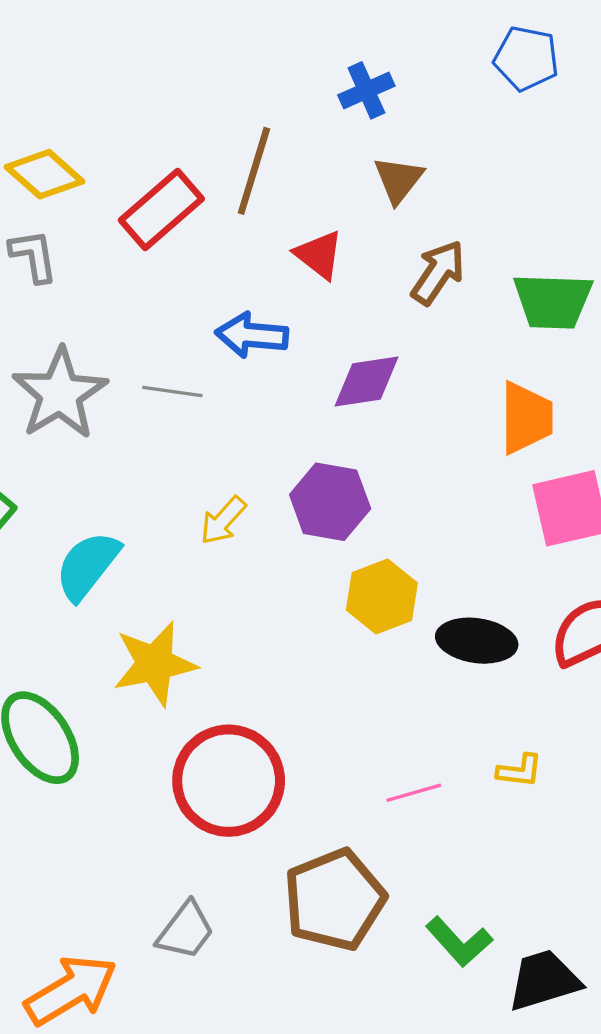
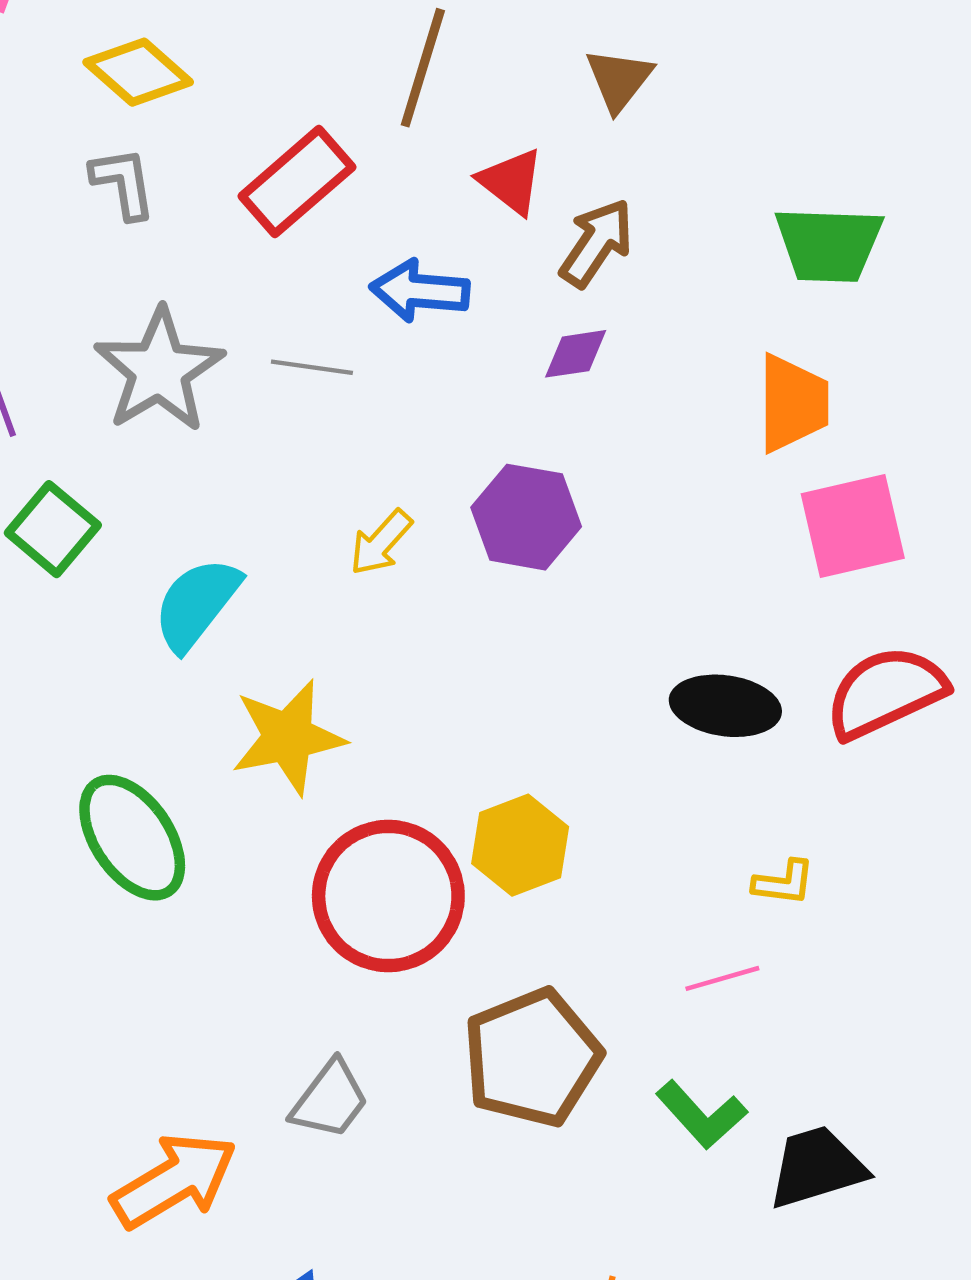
red rectangle: (161, 209) -> (297, 182), moved
brown arrow: (438, 272) -> (597, 243), moved
purple diamond: (366, 382) -> (576, 354), size x0.7
yellow hexagon: (382, 597) -> (520, 845), moved
pink line: (414, 793) -> (722, 978), moved

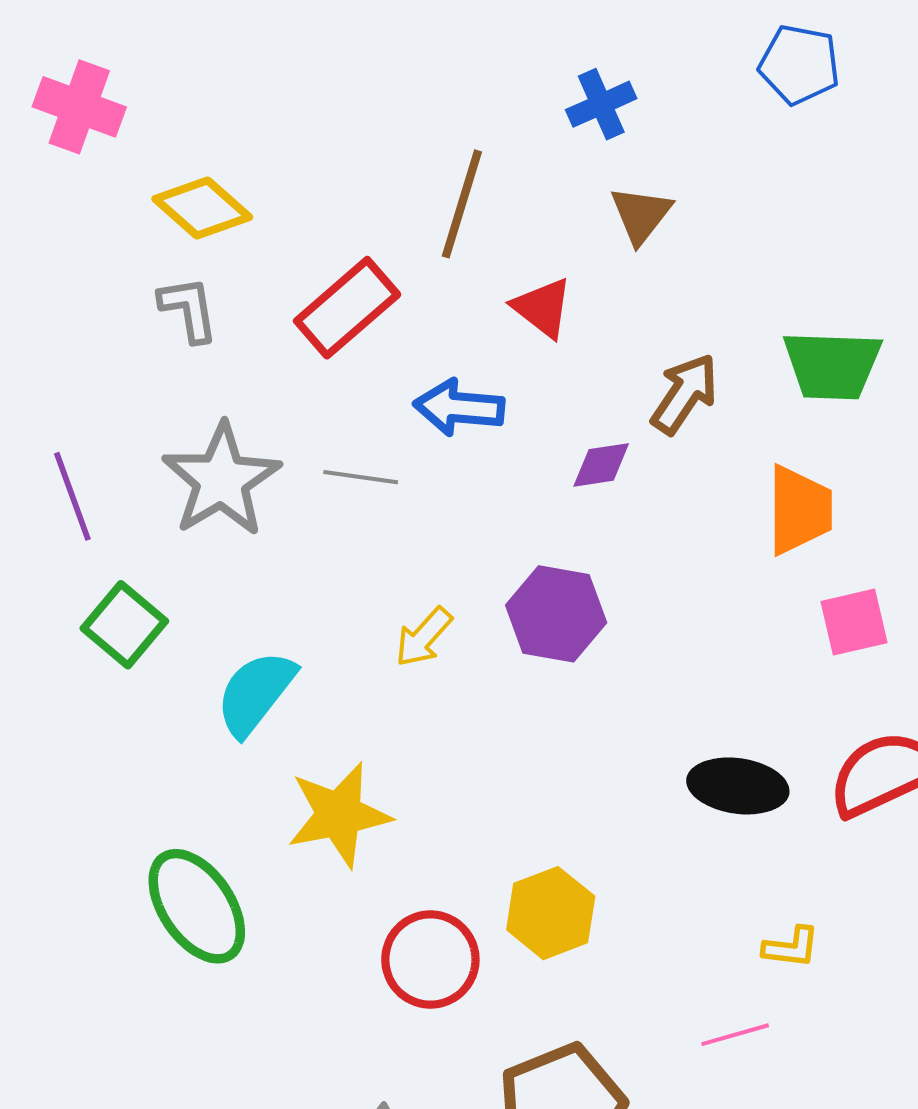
brown arrow: (597, 243) -> (685, 394), moved
pink square: (853, 526) -> (854, 622), size x0.7
red circle: (388, 896) -> (430, 960), size x0.7

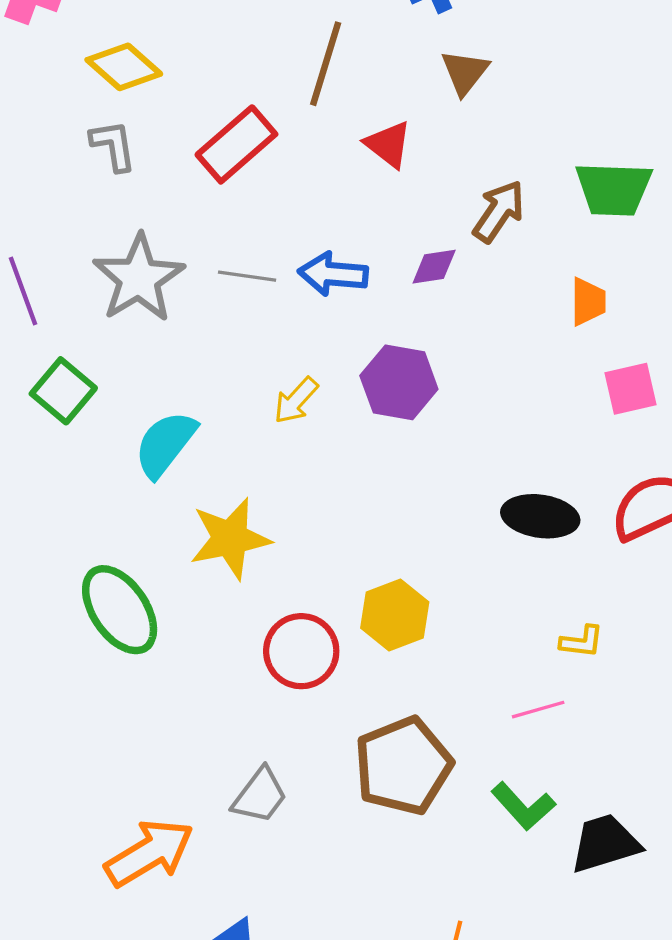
blue arrow: (459, 407) -> (333, 274), moved
orange trapezoid: (799, 510) -> (588, 302), size x0.7

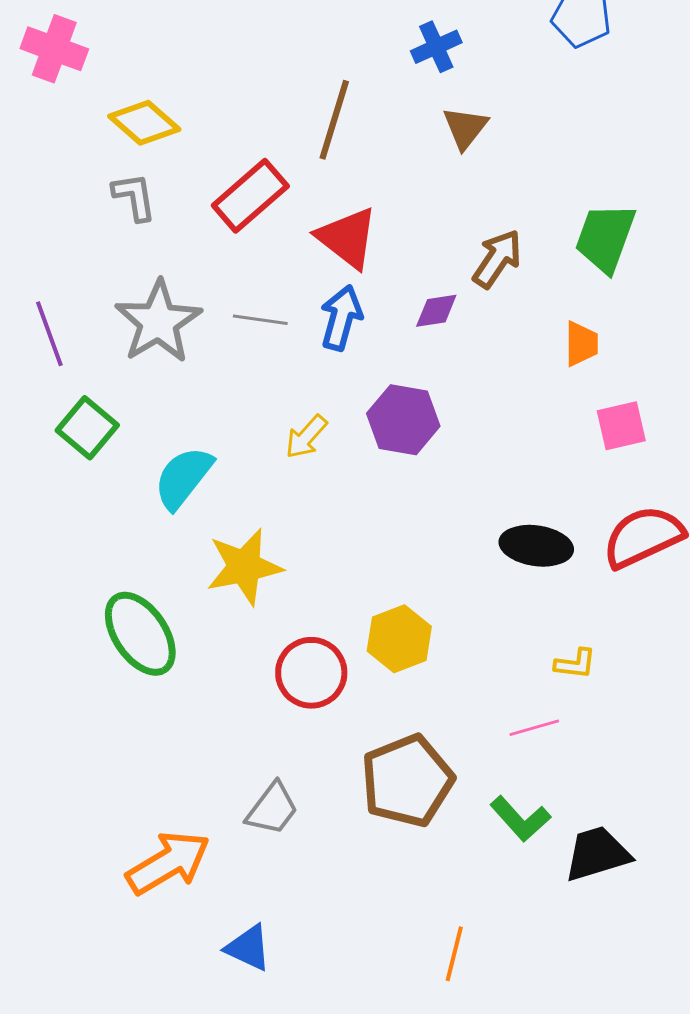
red triangle: (388, 144) -> (347, 238), moved, size x1.4
green trapezoid: (614, 189) -> (605, 238), turned 108
blue arrow: (333, 274) -> (341, 318), turned 100

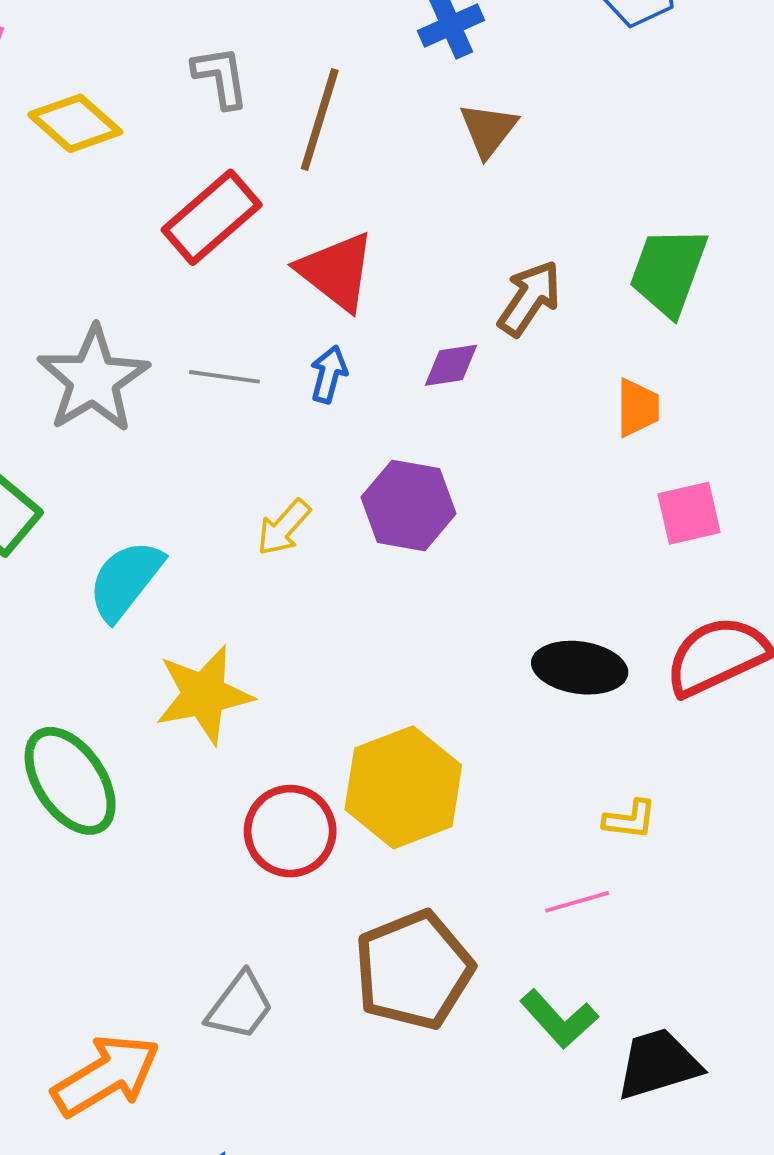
gray L-shape: (134, 197) -> (221, 77), moved
blue arrow: (341, 318) -> (329, 374), size x0.7
yellow hexagon: (399, 639) -> (403, 787), size x1.4

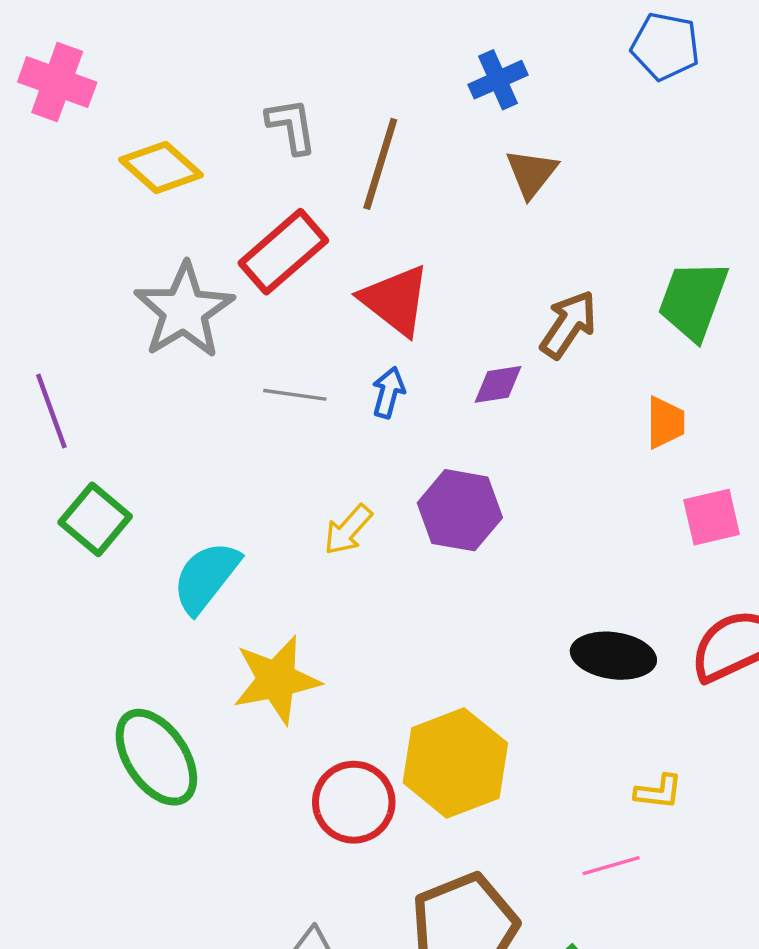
gray star: (93, 379) -> (184, 311), moved

